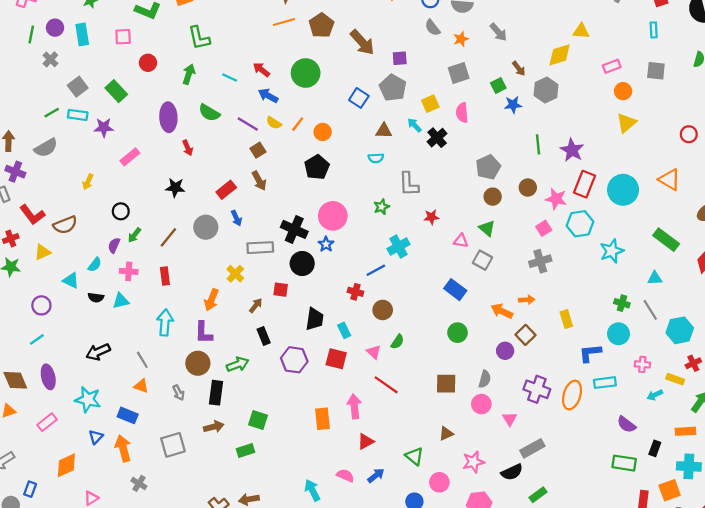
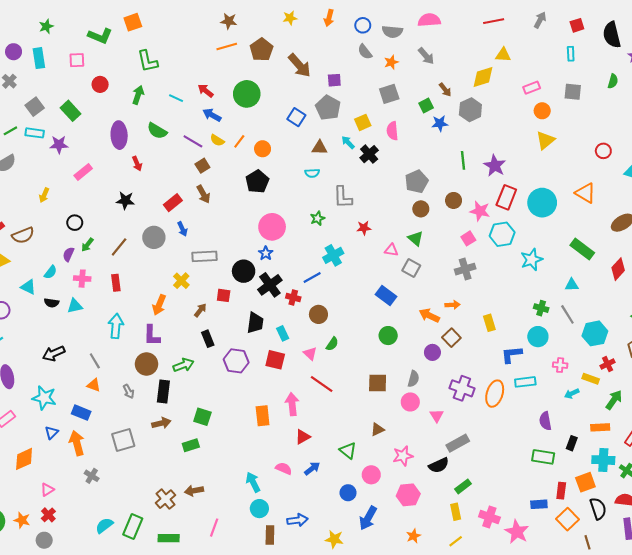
black cross: (294, 229) -> (270, 285), moved, turned 30
purple semicircle: (626, 424) -> (545, 421), turned 42

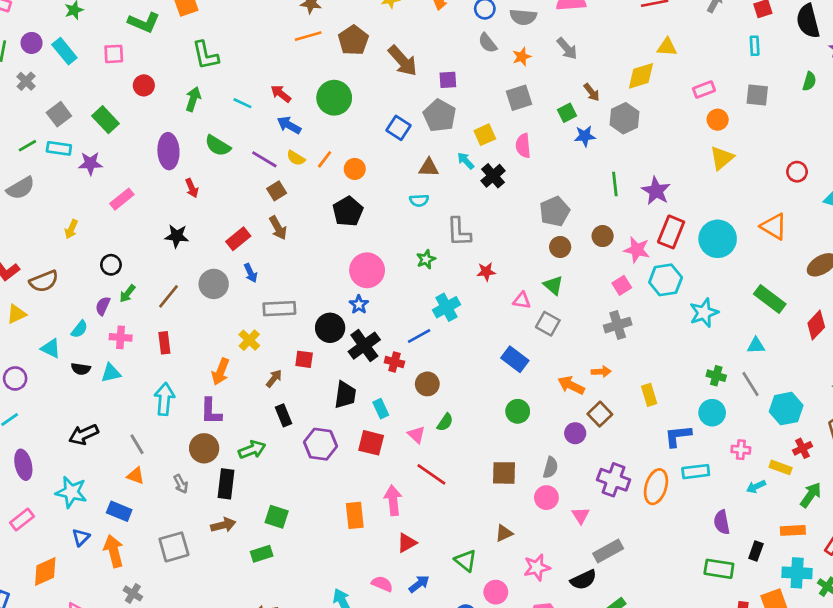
cyan rectangle: (39, 58) -> (64, 51), turned -30

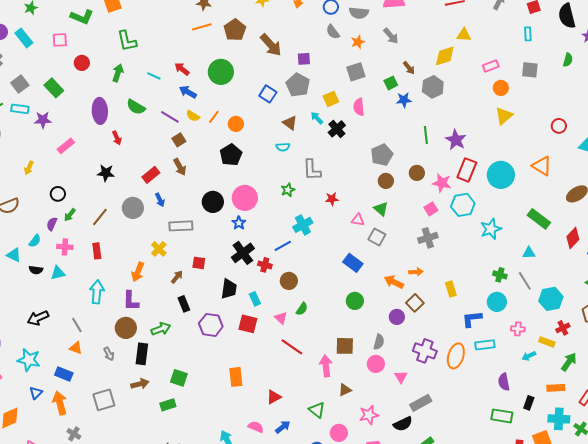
brown triangle: (429, 168) -> (290, 123), turned 35
black circle: (330, 328) -> (213, 202), moved
pink arrow: (393, 500) -> (326, 366), moved

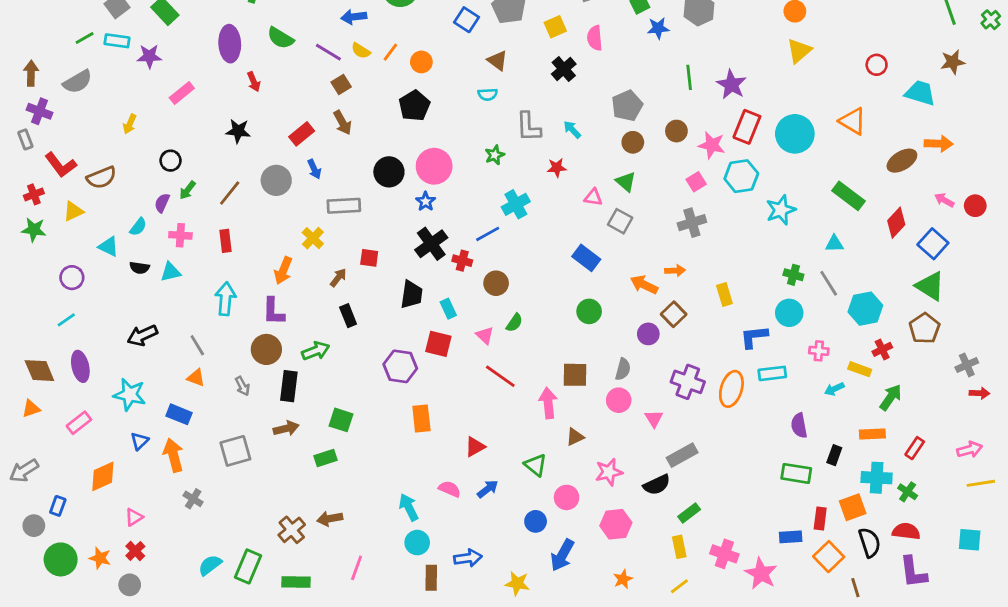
blue arrow: (188, 92) -> (354, 17), turned -36
cyan arrow: (317, 118) -> (572, 130), moved
purple hexagon: (211, 325) -> (400, 366), moved

